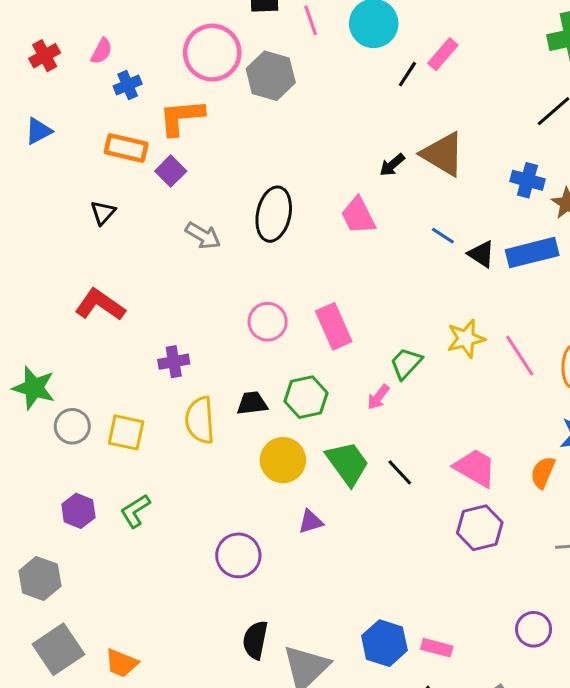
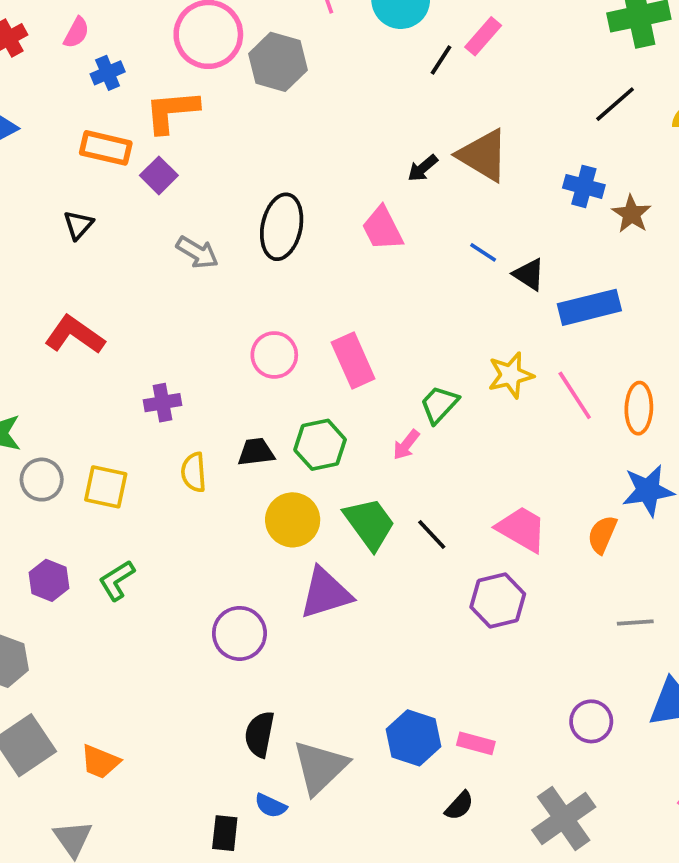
blue rectangle: (532, 253) -> (589, 307), moved
yellow semicircle: (200, 420) -> (194, 472), size x0.7
purple triangle: (311, 522) -> (326, 593), size x1.8
purple hexagon: (480, 528) -> (498, 600), moved

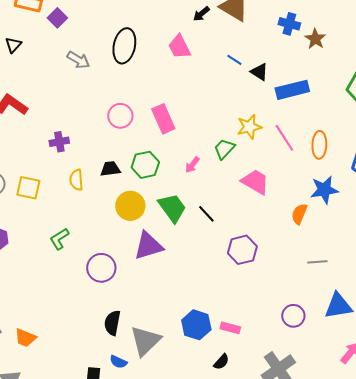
green trapezoid: (439, 404) -> (224, 149), moved
pink trapezoid: (522, 529) -> (255, 182), moved
green L-shape: (117, 580) -> (59, 239), moved

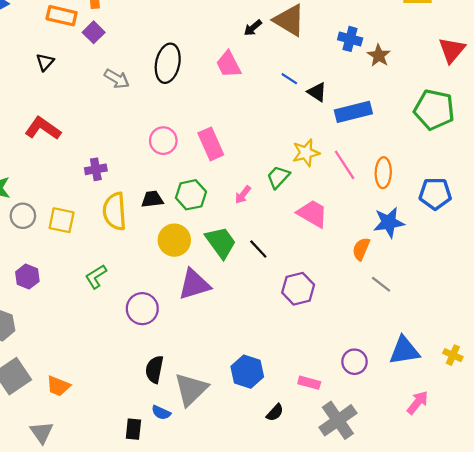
yellow semicircle: (76, 180) -> (115, 211), size x1.6
gray line: (317, 262) -> (381, 284), moved, turned 42
pink rectangle: (230, 328) -> (309, 383), moved

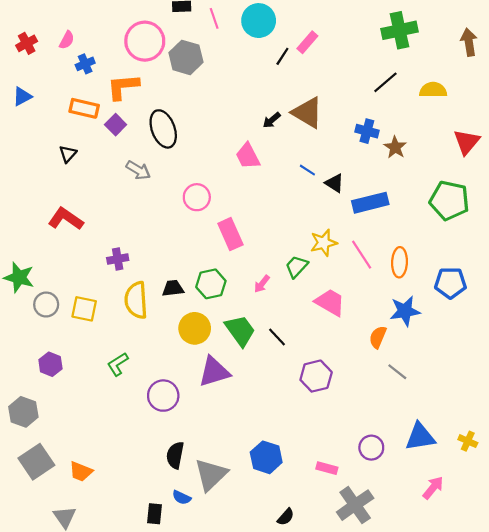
black ellipse: (168, 63) -> (163, 129), moved, turned -33
pink circle: (163, 141) -> (197, 197), moved
black semicircle: (275, 413) -> (286, 517), moved

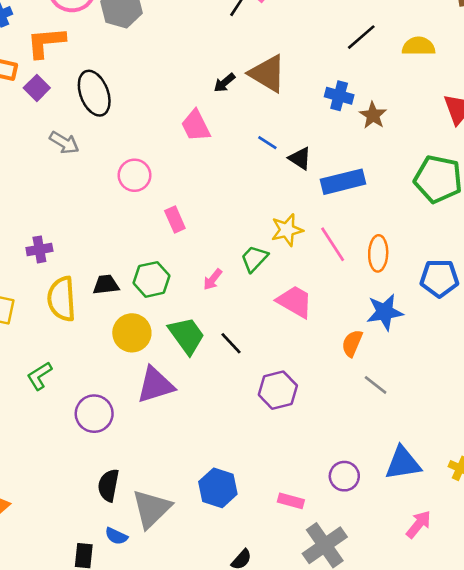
pink rectangle: (230, 234) -> (175, 220), size x0.7

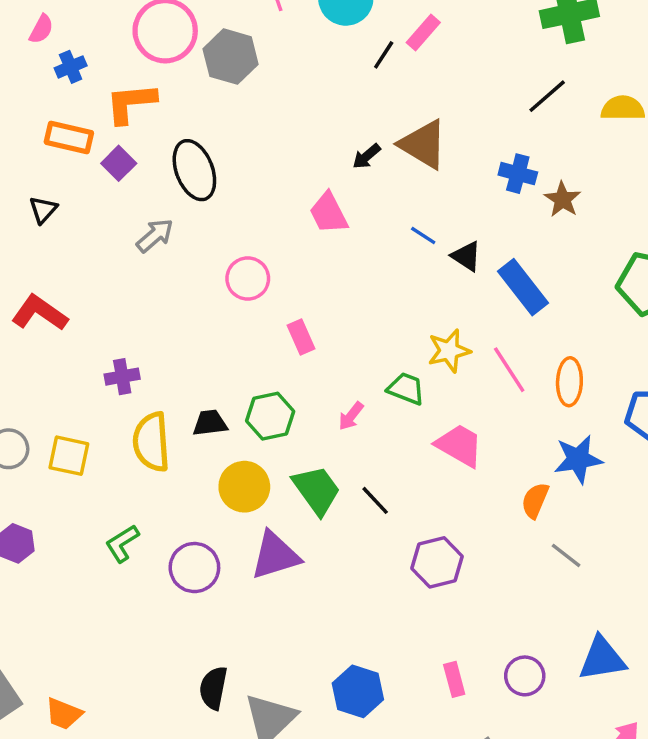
gray arrow: (64, 143) -> (155, 236), turned -72
blue rectangle: (343, 182) -> (523, 287), turned 66
green trapezoid: (254, 259) -> (406, 389), turned 68
purple circle: (94, 414) -> (194, 568), moved
pink rectangle: (291, 501) -> (454, 679), moved, turned 60

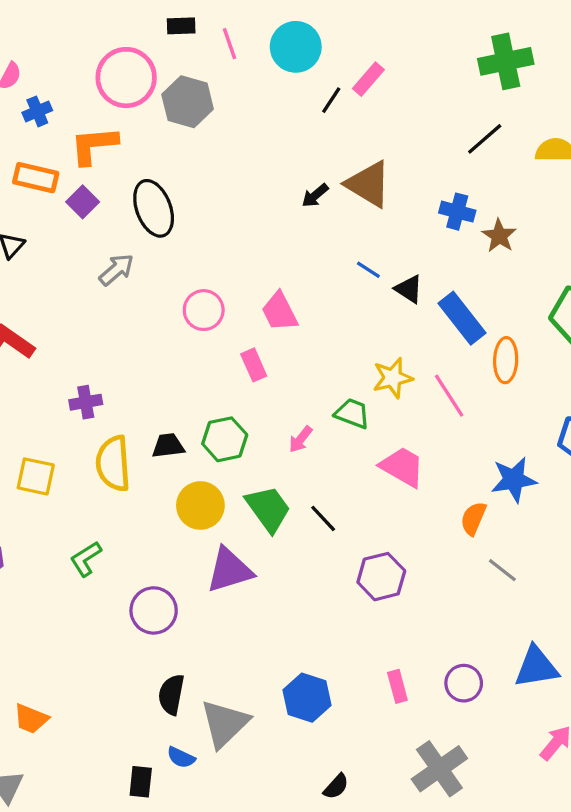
pink trapezoid: (329, 213) -> (280, 312), moved
orange ellipse: (569, 382) -> (506, 360), moved
purple circle: (194, 568) -> (154, 610), moved

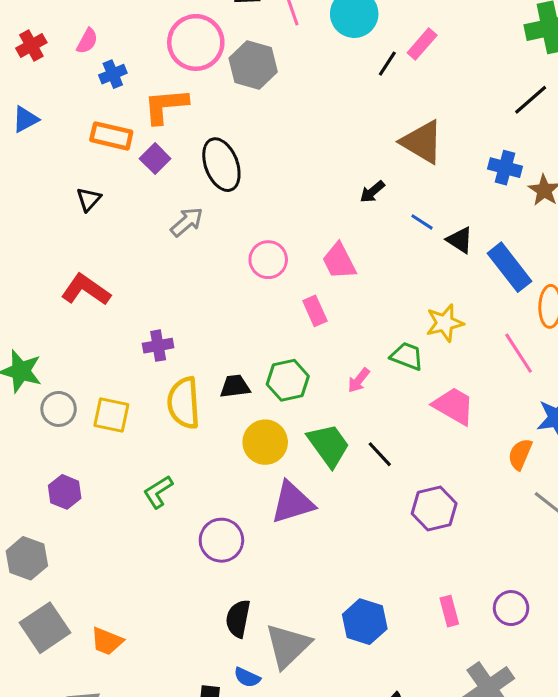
black arrow: (315, 195) -> (372, 192), moved
pink line: (449, 396) -> (519, 353), moved

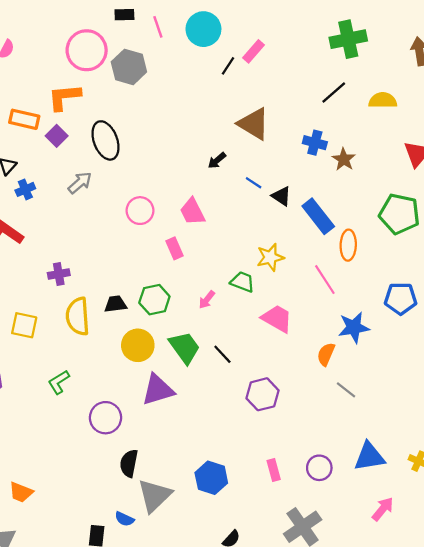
blue cross: (113, 74) -> (25, 189), moved
black semicircle: (238, 619) -> (129, 463), moved

